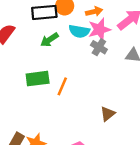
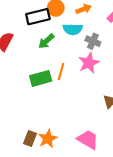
pink star: (99, 29) -> (89, 63), moved
orange line: (62, 86) -> (61, 72), moved

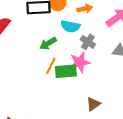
green arrow: (46, 41) -> (48, 43), moved
green rectangle: (41, 78) -> (66, 71), moved

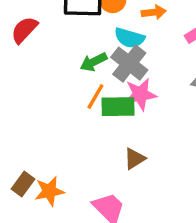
gray cross: (88, 42) -> (129, 64), moved, size x1.5
brown triangle: (93, 104) -> (135, 159), moved

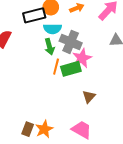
cyan semicircle: (129, 38) -> (52, 29), moved
green arrow: (93, 62) -> (49, 47), turned -63

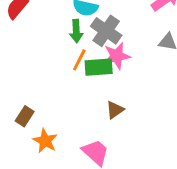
brown rectangle: (28, 129) -> (25, 116), moved
orange star: (44, 129) -> (45, 141), turned -30

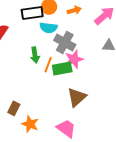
green arrow: (76, 31) -> (35, 55), moved
brown triangle: (115, 110) -> (77, 97), size x1.5

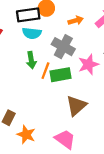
orange arrow: (74, 10) -> (76, 20), moved
cyan semicircle: (48, 28) -> (32, 33), moved
pink star: (74, 59) -> (88, 64), moved

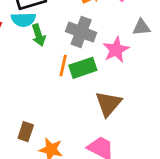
cyan semicircle: (32, 33) -> (23, 20), moved
green arrow: (31, 60) -> (39, 35), moved

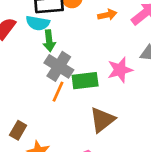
gray cross: (81, 32) -> (59, 66), moved
orange line: (63, 66) -> (58, 92), moved

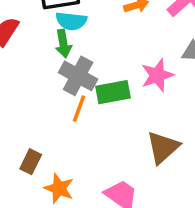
cyan semicircle: (38, 23) -> (71, 21), moved
brown triangle: (102, 120) -> (163, 147), moved

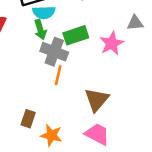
green rectangle: (113, 92) -> (76, 35), moved
brown triangle: (163, 147) -> (97, 100), moved

